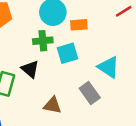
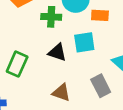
green cross: (43, 41) -> (51, 17), moved
black triangle: (30, 69) -> (57, 52), moved, turned -30

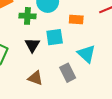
orange rectangle: (100, 15) -> (76, 20), moved
black triangle: (57, 52) -> (32, 45), turned 42

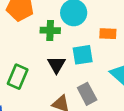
gray rectangle: (68, 73) -> (87, 94), moved

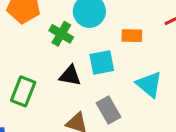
green cross: (50, 30) -> (61, 34), turned 30
black triangle: (56, 65) -> (70, 76), turned -48

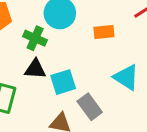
cyan square: (102, 62) -> (63, 82), moved
black triangle: (70, 76) -> (35, 69), moved

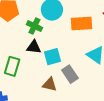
orange rectangle: (104, 32) -> (82, 23), size x1.5

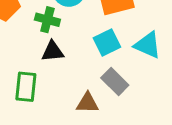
cyan square: (52, 57) -> (107, 43), moved

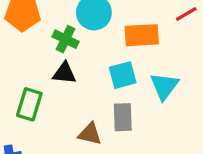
cyan triangle: (148, 45) -> (164, 86), turned 32
gray rectangle: (115, 81) -> (123, 117), turned 32

